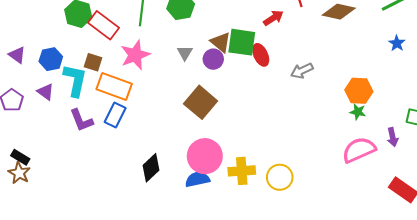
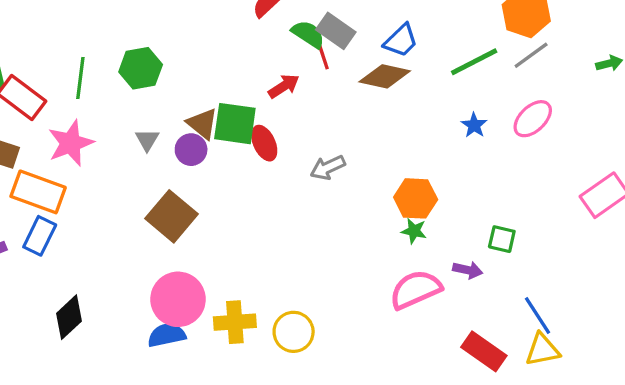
purple arrow: (393, 137) -> (468, 270), turned -66
black diamond: (151, 168) -> (69, 317), moved

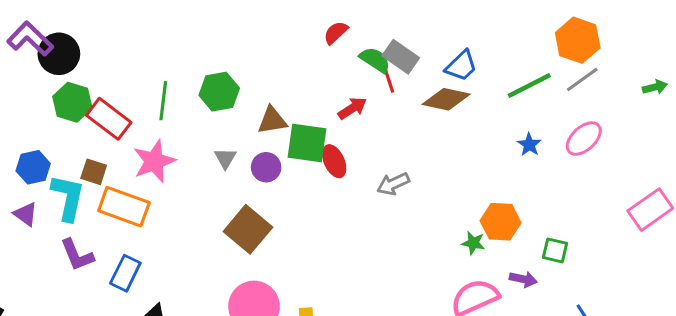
brown triangle: (202, 124) -> (272, 120), moved, turned -48
orange hexagon: (416, 198) -> (501, 222), moved
blue rectangle: (40, 236) -> (125, 273), moved

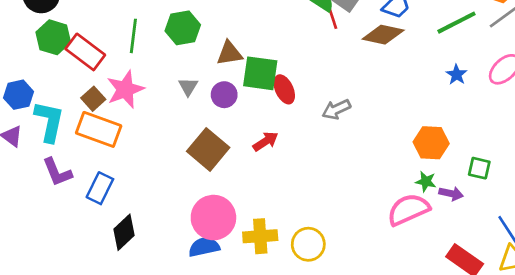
red arrow: (352, 108) -> (266, 141), moved
brown square: (94, 172) -> (93, 99), moved, turned 30
green star: (473, 243) -> (426, 181), moved

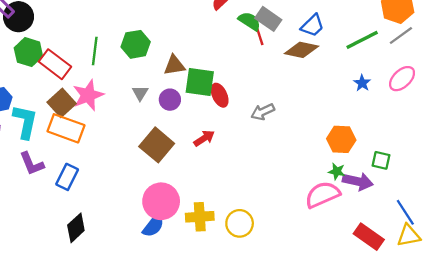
brown square: (93, 99) -> (62, 103), size x1.4
purple arrow: (451, 194) -> (358, 181), size x1.5
black diamond: (124, 232) -> (76, 228), moved
blue semicircle: (204, 247) -> (153, 226), turned 140

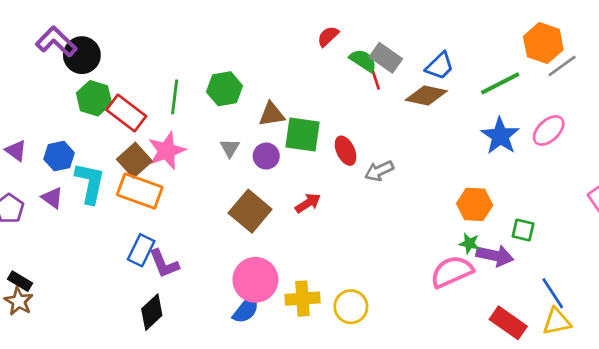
gray line: (401, 35) -> (562, 66), moved
blue star: (362, 83) -> (500, 136), size x1.8
red ellipse: (220, 95) -> (346, 151), moved
purple L-shape: (32, 164) -> (164, 264), moved

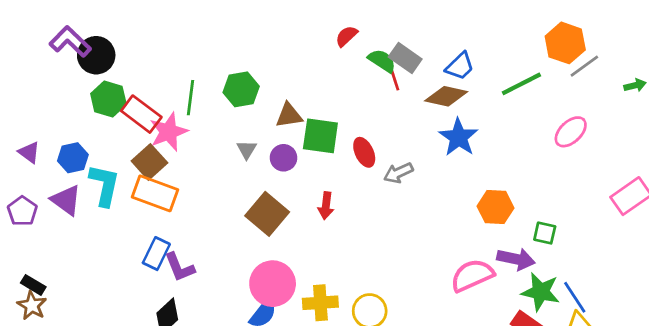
blue star: (500, 136) -> (459, 137), moved
pink star: (167, 151) -> (169, 132), moved
purple triangle: (52, 198) -> (66, 200), size x1.4
red arrow: (308, 203) -> (326, 206), turned 130
green star: (469, 243) -> (541, 292), moved, size x1.8

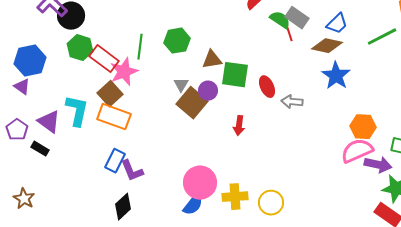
blue hexagon: (73, 158) -> (30, 61), moved, size x1.4
gray arrow: (398, 173) -> (292, 102), turned 30
brown square: (267, 214) -> (192, 103), moved
pink semicircle: (472, 275) -> (357, 151), moved
black rectangle: (33, 285) -> (40, 149), moved

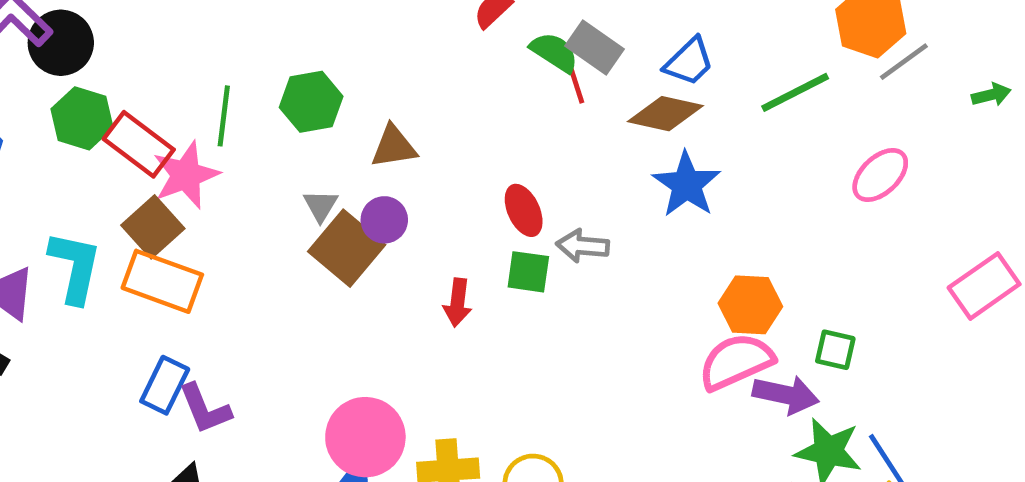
green square: (235, 75) -> (528, 272), moved, size x0.7

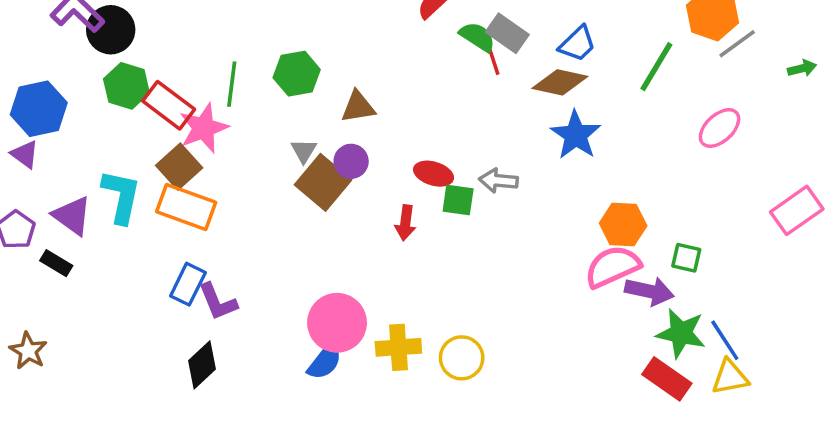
green line: (795, 92) -> (656, 67), turned -32
red ellipse: (524, 210) -> (434, 174), moved, turned -48

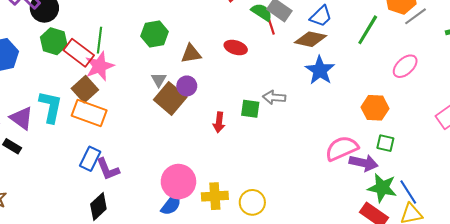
green line: (232, 84) -> (99, 40), moved
red ellipse: (434, 174) -> (236, 47), moved
orange hexagon: (623, 225) -> (375, 108), moved

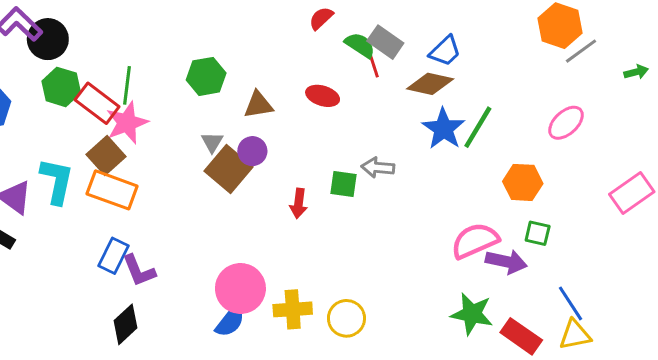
green line: (368, 30) -> (478, 127), moved
green star: (382, 188) -> (472, 314), moved

